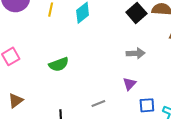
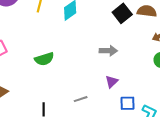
gray arrow: (136, 53) -> (108, 51), moved

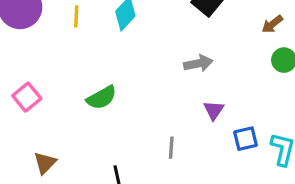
gray line: (81, 99) -> (171, 148), turned -56

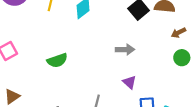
purple triangle: (214, 110) -> (129, 82), turned -32

